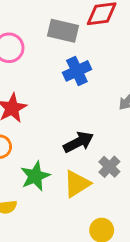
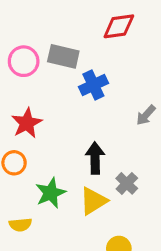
gray rectangle: (63, 31) -> (63, 56), moved
black arrow: (78, 142) -> (95, 158), turned -64

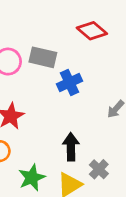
red diamond: (119, 26) -> (92, 31), turned 48

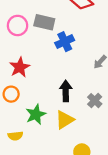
gray cross: (99, 169) -> (95, 101), moved

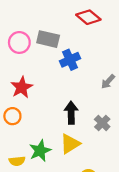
green star: (36, 114) -> (40, 151), moved

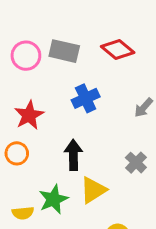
red diamond: (88, 17) -> (118, 50), moved
blue cross: (70, 60) -> (86, 98), moved
black arrow: (71, 113) -> (73, 155), moved

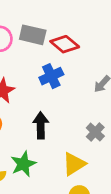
red diamond: (118, 50) -> (65, 44), moved
yellow triangle: (93, 190) -> (74, 164), moved

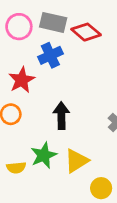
blue cross: (51, 76) -> (50, 55), moved
yellow triangle: (74, 164) -> (76, 161), moved

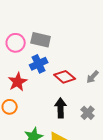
red diamond: (86, 32) -> (65, 77), moved
black arrow: (61, 116) -> (61, 108), moved

